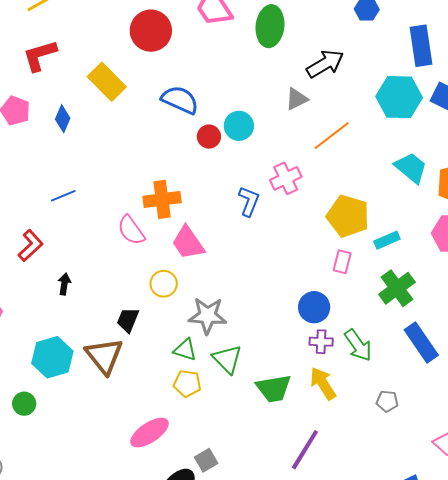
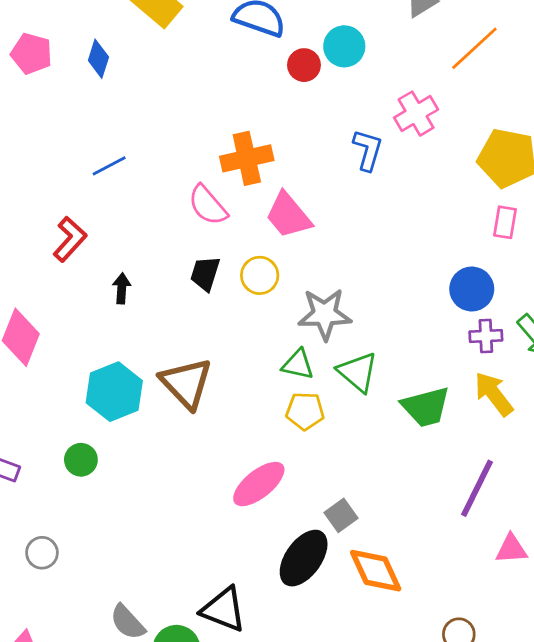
black trapezoid: (128, 320) -> (205, 274), moved

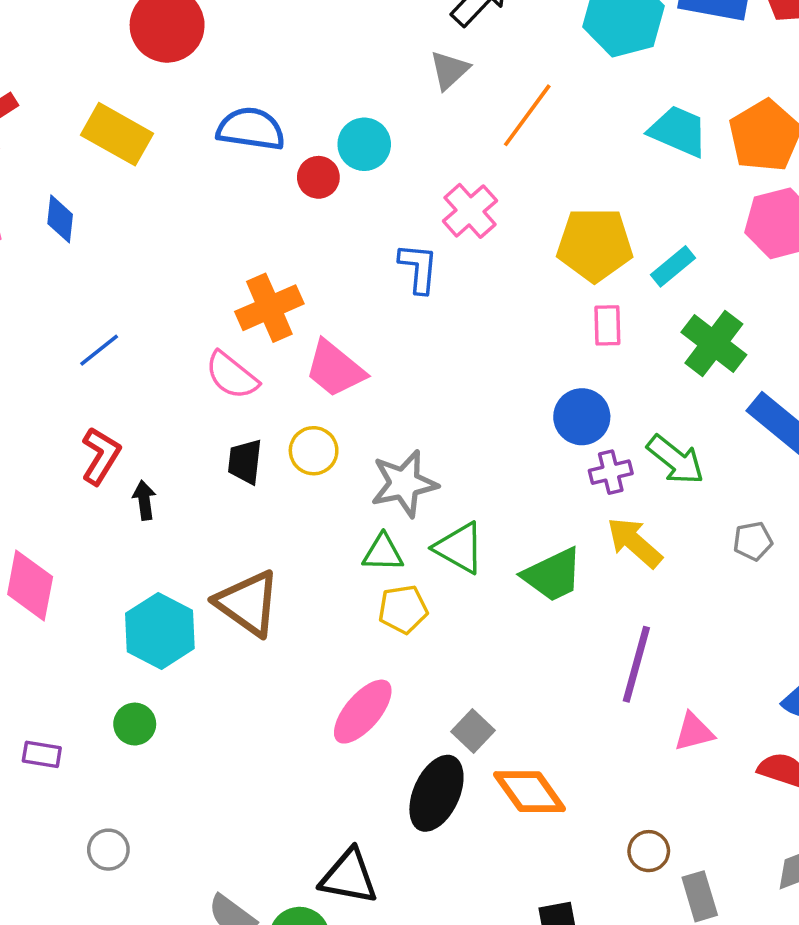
red L-shape: (70, 239) -> (101, 456), moved

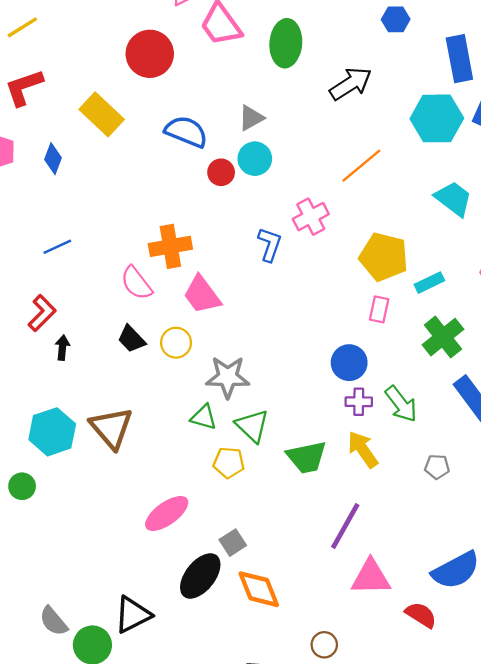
gray triangle: (449, 70) -> (251, 118), moved
black trapezoid: (245, 462) -> (131, 339), turned -64
yellow pentagon: (403, 609) -> (229, 463), moved
pink triangle: (694, 732) -> (371, 577), size x1.5
black triangle: (349, 877) -> (133, 615), turned -51

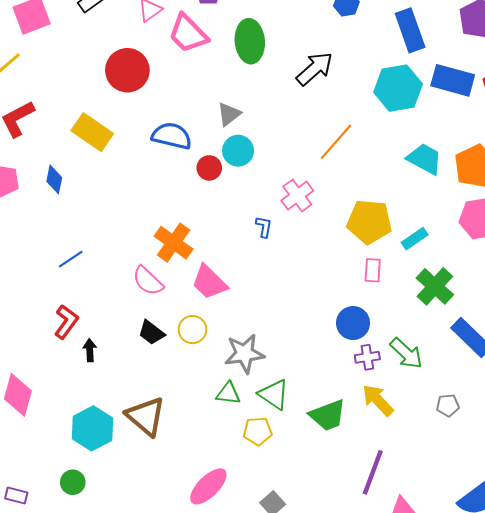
blue L-shape: (270, 244) -> (264, 227), size x0.7
orange cross: (170, 246) -> (174, 243), turned -36

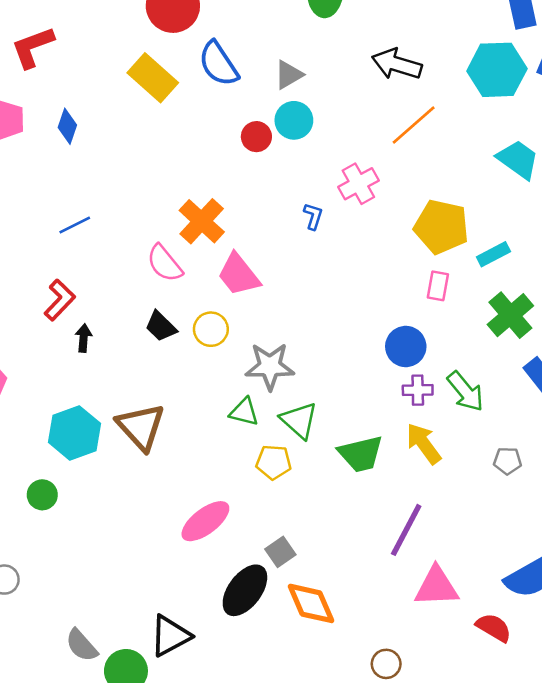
black arrow: (315, 69) -> (397, 64), moved, turned -129
yellow rectangle: (92, 132) -> (153, 78), moved
blue semicircle: (172, 136) -> (218, 64), moved, turned -144

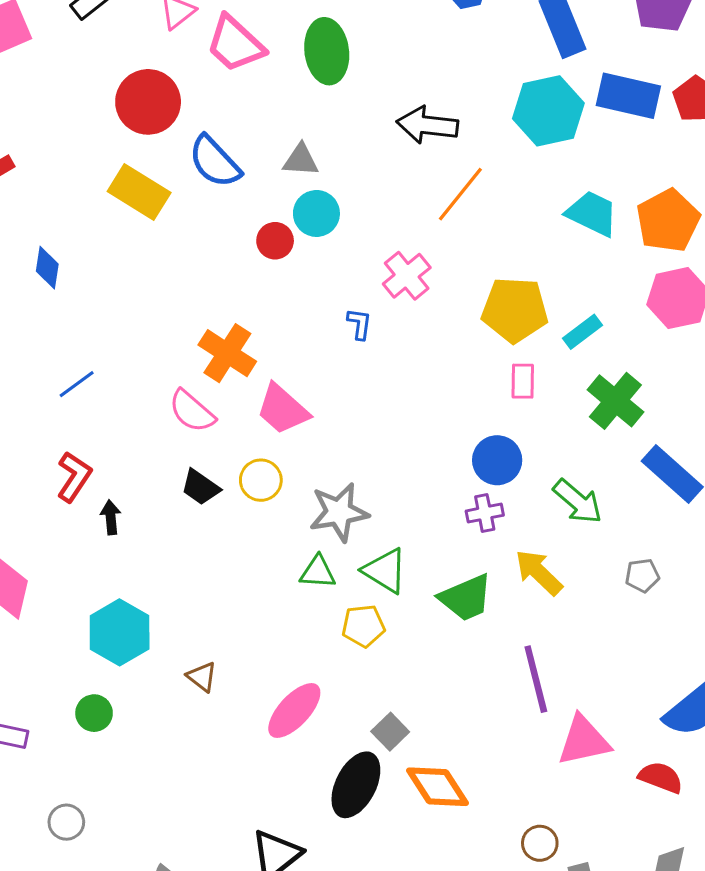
gray triangle: (289, 75) -> (301, 160), turned 44
purple cross: (418, 390) -> (485, 513), moved
brown triangle: (141, 427) -> (202, 677), moved, size x0.5
purple line: (406, 530) -> (536, 679), turned -32

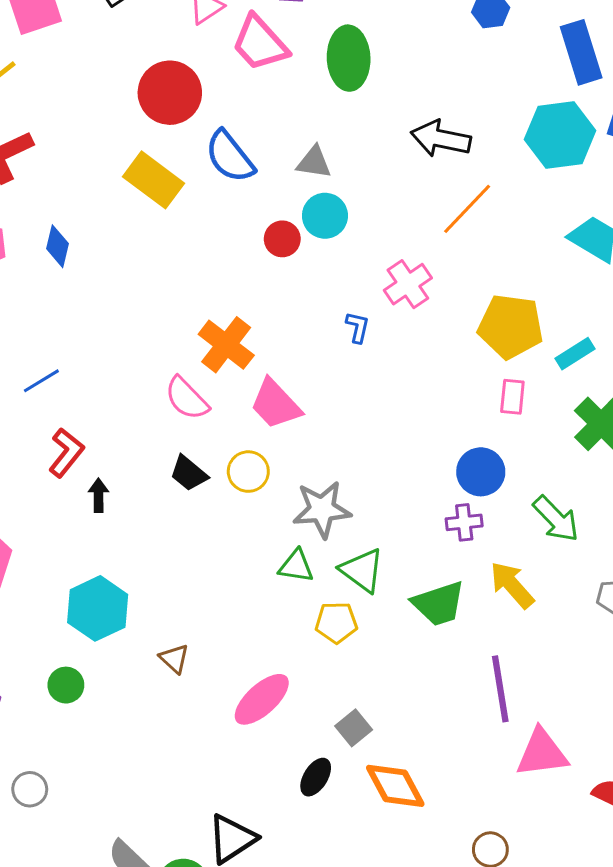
blue line: (77, 384) -> (41, 381), moved
black ellipse: (356, 785) -> (316, 777), size x0.6

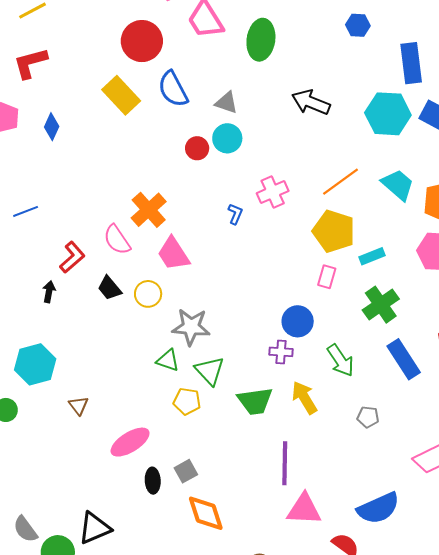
orange line: (467, 209) -> (340, 182), moved
red L-shape: (66, 453) -> (72, 257), moved
black ellipse: (316, 777) -> (153, 481), moved, turned -45

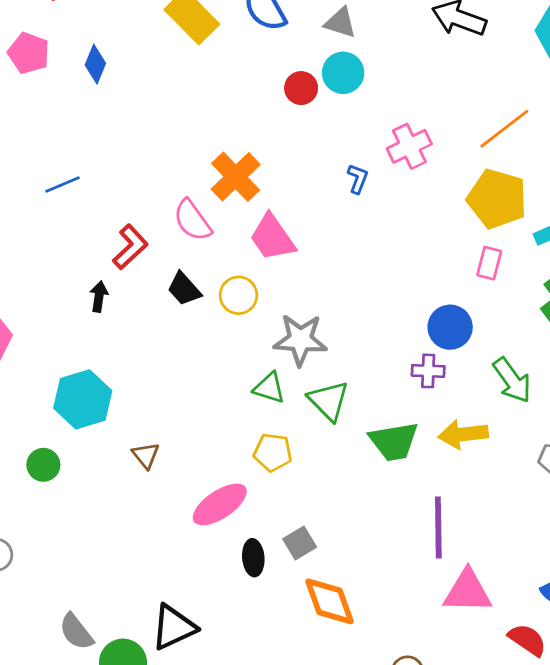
yellow arrow: (304, 398) -> (463, 434), turned -64
yellow pentagon: (187, 401) -> (273, 452), moved

